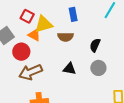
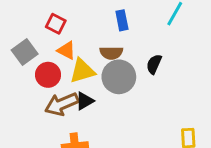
yellow triangle: (44, 24) -> (82, 71), moved
gray circle: (98, 68) -> (119, 77), moved, size x1.5
black triangle: (69, 69) -> (85, 101), moved, turned -40

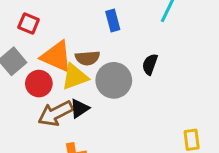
red square: (56, 24) -> (29, 24), moved
orange triangle: (66, 50) -> (56, 56), size x1.6
brown semicircle: (111, 53) -> (87, 58), moved

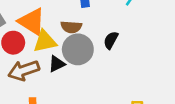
brown semicircle: (87, 58) -> (71, 27), moved
black triangle: (79, 108) -> (57, 64), moved

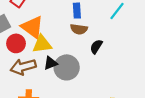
brown semicircle: (71, 27) -> (79, 29), moved
gray circle: (78, 49) -> (67, 67), moved

